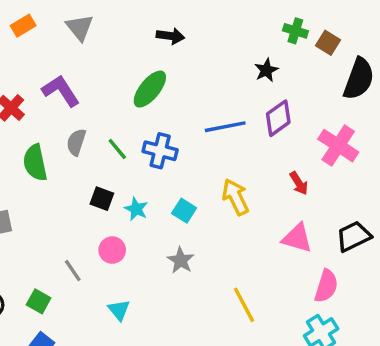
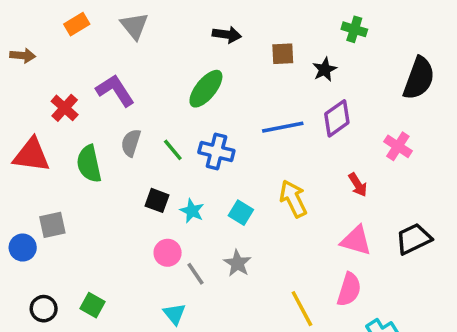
brown square: (328, 43) -> (283, 54), moved, turned -35
pink cross: (338, 146) -> (398, 146), size x0.7
gray line: (73, 271) -> (195, 274), moved
pink semicircle: (326, 286) -> (349, 289), moved

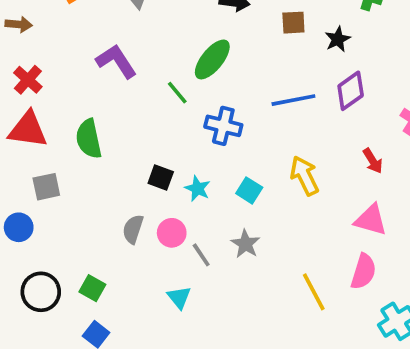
red cross: (65, 108) -> (28, 80), moved
gray semicircle: (131, 143) -> (133, 229), moved
green line: (173, 150) -> (177, 93), moved
gray square: (52, 225) -> (46, 187), moved
black circle: (44, 309) -> (41, 292), size x1.4

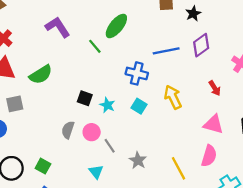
blue cross: (223, 126) -> (137, 73), moved
green semicircle: (89, 139) -> (41, 75), turned -110
gray star: (245, 244) -> (138, 160), moved

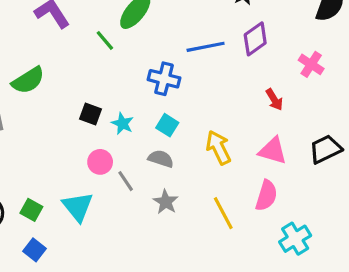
yellow arrow: (173, 97) -> (218, 148), moved
gray semicircle: (68, 130) -> (161, 159), moved, turned 90
cyan triangle: (96, 172) -> (78, 207), moved, size x1.5

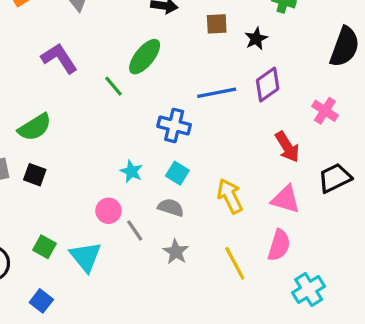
red arrow: (274, 100) -> (287, 147), size x1.4
black square: (90, 114) -> (35, 175), moved
black trapezoid: (325, 149) -> (335, 178), moved
green square: (31, 210) -> (45, 247), moved

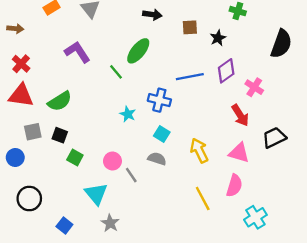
pink cross: (325, 111) -> (254, 87), moved
cyan star: (131, 171) -> (128, 114), moved
green square: (45, 247) -> (75, 157), moved
gray star: (176, 252) -> (110, 223), moved

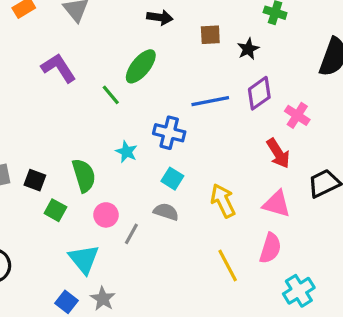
green semicircle: (60, 101) -> (84, 175), moved, turned -75
gray line: (131, 175) -> (131, 234), turned 63
blue square: (64, 225) -> (66, 302), moved

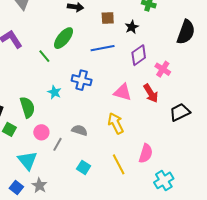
blue line: (210, 101) -> (103, 48), moved
cyan square: (172, 179) -> (84, 167), moved
pink triangle: (277, 204) -> (123, 92), moved

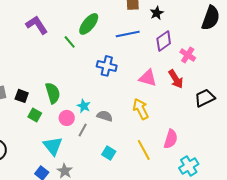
cyan star: (54, 92) -> (84, 106), moved

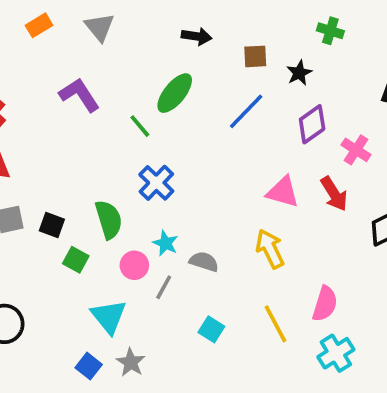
blue line: (128, 34) -> (246, 111), turned -35
blue cross: (107, 66) -> (156, 183), moved, turned 30
cyan cross: (189, 166) -> (336, 353), moved

